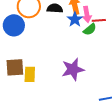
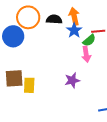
pink arrow: (87, 14) -> (86, 54), moved
purple star: (73, 69) -> (72, 80), size x0.7

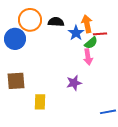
orange arrow: (74, 16) -> (87, 24), moved
yellow rectangle: (29, 85) -> (40, 102), moved

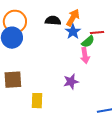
orange circle: (30, 20) -> (15, 22), moved
orange arrow: (87, 24) -> (73, 18), moved, turned 42

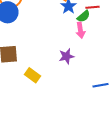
yellow rectangle: (37, 101) -> (32, 75), turned -56

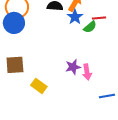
pink arrow: (80, 30) -> (87, 72), moved

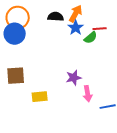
pink arrow: (87, 72) -> (88, 94), moved
yellow rectangle: (39, 86) -> (40, 97), turned -42

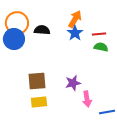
black semicircle: (56, 17) -> (42, 30), moved
green semicircle: (91, 38) -> (101, 47), moved, turned -128
brown square: (16, 76) -> (37, 81), moved

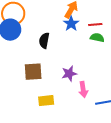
black semicircle: (42, 30) -> (44, 41), moved, turned -84
yellow rectangle: (39, 102) -> (46, 101), moved

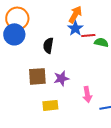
red line: (95, 25) -> (88, 35), moved
purple star: (69, 74) -> (61, 78), moved

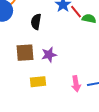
red line: (88, 35) -> (76, 12), turned 56
pink arrow: (87, 94) -> (76, 84), moved

